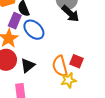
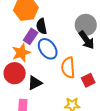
red square: (76, 61) -> (88, 80), moved, turned 32
orange semicircle: (60, 66) -> (68, 68), moved

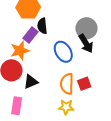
blue ellipse: (48, 49) -> (63, 52), moved
orange semicircle: (68, 68) -> (67, 84), moved

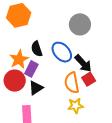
black semicircle: (42, 26) -> (37, 49), moved
purple rectangle: (31, 35) -> (31, 69), moved
black arrow: (86, 43) -> (83, 63), moved

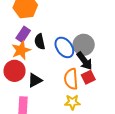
gray circle: (80, 24) -> (84, 45), moved
purple rectangle: (31, 69) -> (23, 34), moved

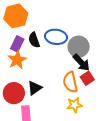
black semicircle: (40, 42) -> (34, 40), moved
blue ellipse: (64, 47) -> (56, 37), moved, turned -40
red circle: (15, 71) -> (14, 93), moved

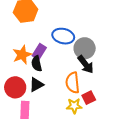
black semicircle: (34, 40) -> (37, 64), moved
purple rectangle: (17, 44) -> (39, 52), moved
red square: (87, 78) -> (89, 98), moved

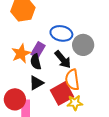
black arrow: (86, 64) -> (63, 59), moved
red circle: (15, 87) -> (15, 99), moved
red square: (89, 98) -> (62, 93), moved, size x1.6

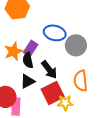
black arrow: (63, 59) -> (49, 70), moved
orange semicircle: (72, 80) -> (81, 81), moved

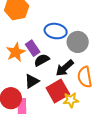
purple rectangle: (31, 48) -> (33, 48), turned -63
black semicircle: (28, 60) -> (42, 60), moved, turned 77
black arrow: (49, 70) -> (65, 68), moved, turned 90

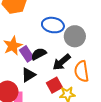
purple rectangle: (33, 48) -> (27, 54), moved
red square: (58, 91) -> (54, 85), size x0.7

